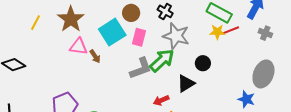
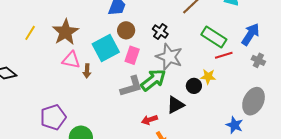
yellow star: (217, 32) -> (208, 77), moved
brown arrow: (95, 56) -> (87, 71), turned 32

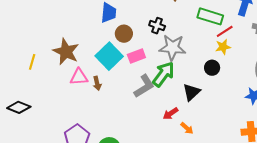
pink rectangle: (132, 55) -> (136, 56), turned 66
yellow star: (208, 77) -> (223, 47), moved
black circle: (194, 86) -> (212, 68), moved

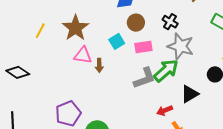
cyan square: (109, 56) -> (117, 41), size x0.6

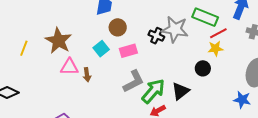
black cross: (170, 22) -> (156, 36), moved
gray star: (181, 46) -> (175, 29), moved
green arrow: (166, 70) -> (153, 91), moved

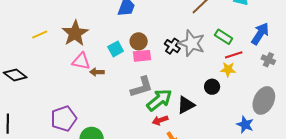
green rectangle: (205, 17) -> (224, 37), size x0.7
brown circle: (118, 27) -> (139, 41), moved
yellow line: (24, 48) -> (40, 34), turned 35
brown arrow: (87, 75) -> (97, 72), turned 88

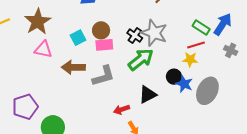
green rectangle: (224, 37) -> (201, 28), moved
brown arrow: (97, 72) -> (73, 67), moved, size x1.6
green arrow: (159, 100) -> (141, 59), moved
gray ellipse: (264, 100) -> (207, 91), moved
blue star: (245, 125) -> (184, 84), moved

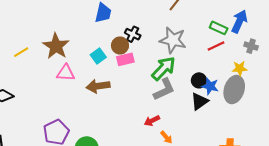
black cross: (135, 36) -> (133, 34), moved
yellow star: (190, 59) -> (240, 68), moved
gray L-shape: (103, 76) -> (164, 89), moved
black triangle: (148, 95) -> (199, 101), moved

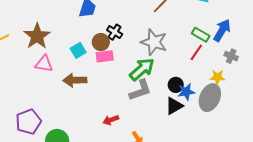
red line: (216, 46) -> (196, 52), turned -36
blue star: (210, 86) -> (186, 92), turned -30
red arrow: (152, 121) -> (111, 120), moved

